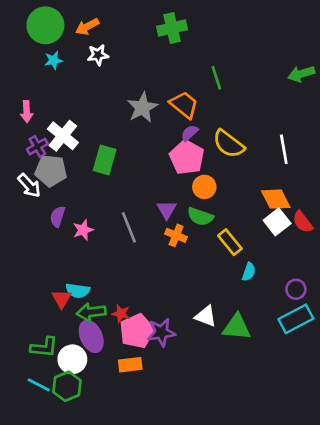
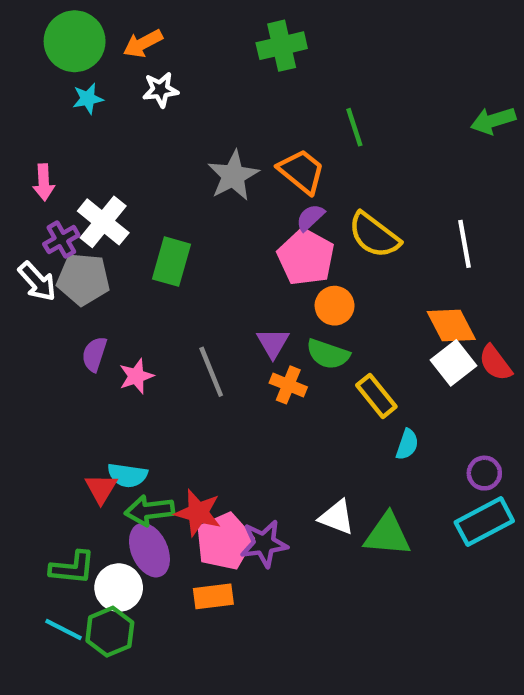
white arrow: (29, 186) -> (37, 281), moved
red star: (121, 314) -> (198, 513), size x1.5

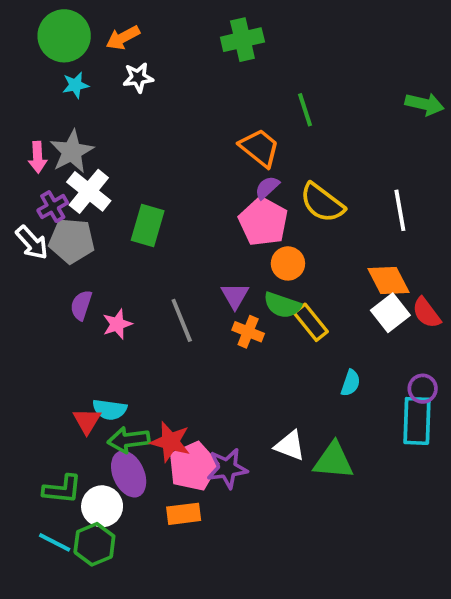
green arrow: (493, 121) -> (425, 104), turned -150
gray star: (233, 176) -> (72, 152), moved
yellow rectangle: (376, 396) -> (311, 322), moved
purple circle: (484, 473) -> (423, 389), moved
cyan rectangle: (484, 522) -> (417, 421), moved, turned -60

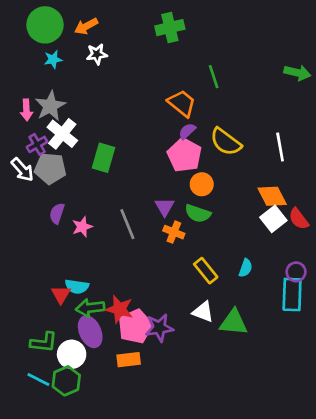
yellow rectangle: (311, 322) -> (206, 271), moved

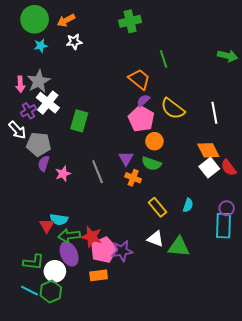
gray pentagon: (50, 168) -> (39, 144), moved

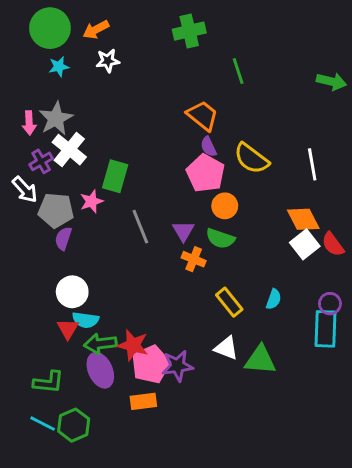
green line: (164, 59) -> (238, 71), moved
purple semicircle: (143, 101) -> (208, 147), turned -72
gray line: (98, 172) -> (140, 227), moved
pink star: (63, 174) -> (91, 201), moved
white circle: (55, 271) -> (72, 292), moved

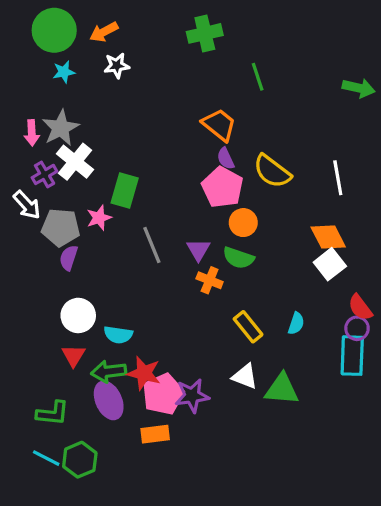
red semicircle: (333, 244) -> (360, 307), moved
cyan semicircle: (86, 320) -> (118, 335), moved

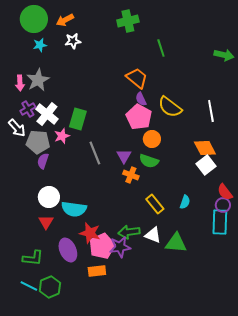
white cross: (75, 162) -> (47, 114), moved
cyan semicircle: (118, 335) -> (74, 209), size x1.4
green arrow: (109, 372) -> (129, 232), moved

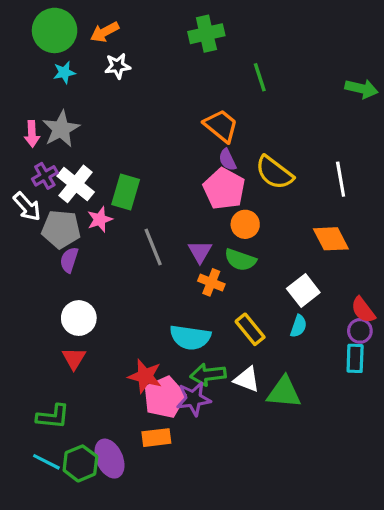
white square: (206, 165) -> (303, 291), moved
cyan semicircle: (74, 209) -> (190, 337), moved
cyan rectangle: (220, 222) -> (355, 358), size x0.7
purple ellipse: (68, 250) -> (109, 459), moved

